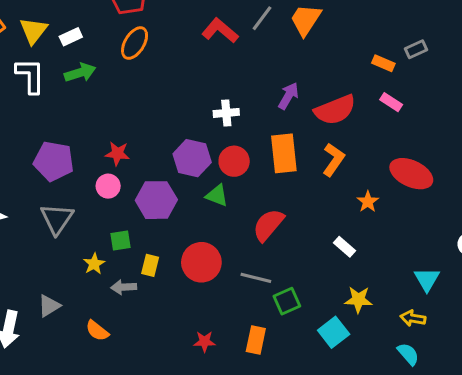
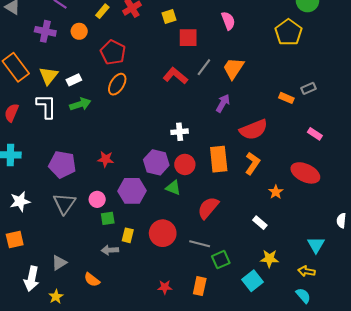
purple arrow: (288, 96) -> (223, 103), moved
pink rectangle: (391, 102) -> (315, 134), moved
pink circle: (108, 186) -> (97, 199), moved
yellow star: (94, 264) -> (56, 297), moved

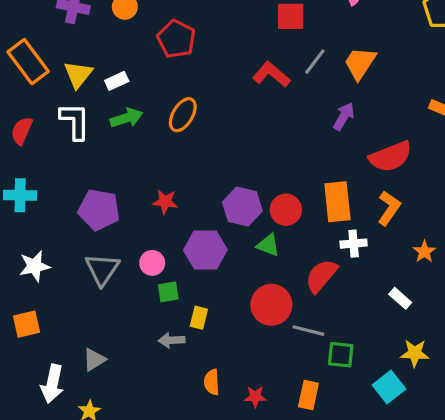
orange ellipse: (117, 84) -> (183, 115), moved
white cross: (180, 132) -> (354, 244), moved
red circle: (163, 233) -> (271, 305), moved
green square: (221, 260) -> (341, 355), turned 30
orange semicircle: (92, 280) -> (212, 382), moved, turned 49

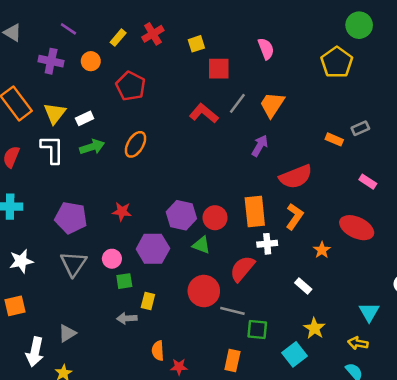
yellow star: (415, 353) -> (314, 328), turned 30
red star: (255, 397) -> (179, 367), moved

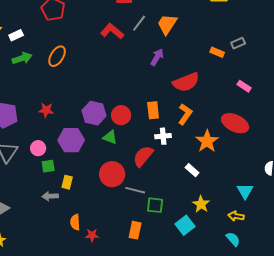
orange rectangle: (255, 211) -> (153, 110), size x0.7
orange star: (322, 250) -> (207, 141), size x1.6

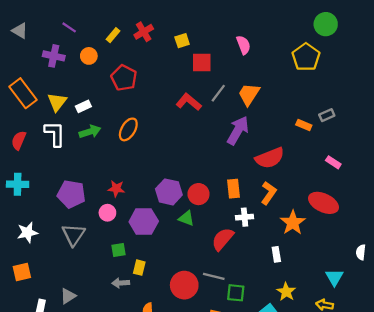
purple arrow: (157, 57) -> (238, 130), size x1.5
pink circle: (38, 148) -> (107, 213), moved
white rectangle: (192, 170) -> (276, 254), turned 40
red circle: (112, 174) -> (184, 285), moved

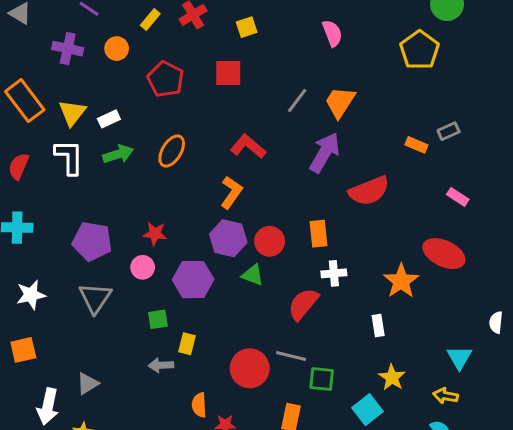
red square: (202, 63) -> (228, 73), moved
red L-shape: (189, 102) -> (248, 146), moved
orange L-shape: (269, 193) -> (231, 192), moved

